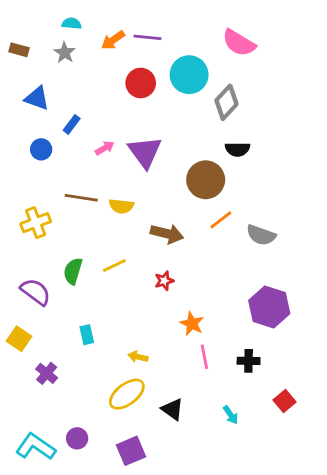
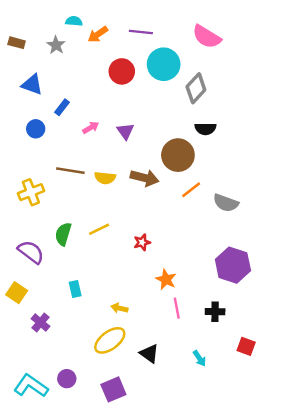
cyan semicircle: (72, 24) -> (74, 21), moved
purple line: (148, 37) -> (141, 32), moved
purple triangle: (145, 152) -> (125, 131), size x0.6
brown arrow: (167, 234) -> (144, 178), moved
red square: (284, 401) -> (246, 346), turned -30

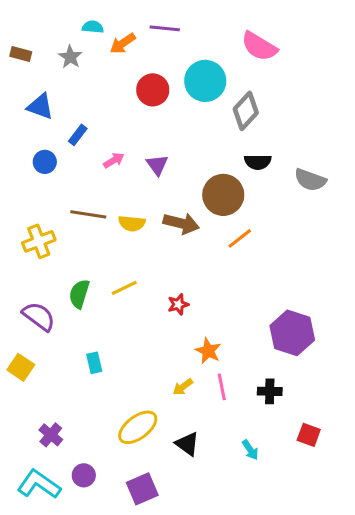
purple line: (141, 32) -> (165, 28), moved
gray semicircle: (226, 203) -> (310, 180), moved
yellow arrow: (119, 308) -> (183, 387), moved, turned -49
purple cross: (40, 322) -> (51, 435), moved

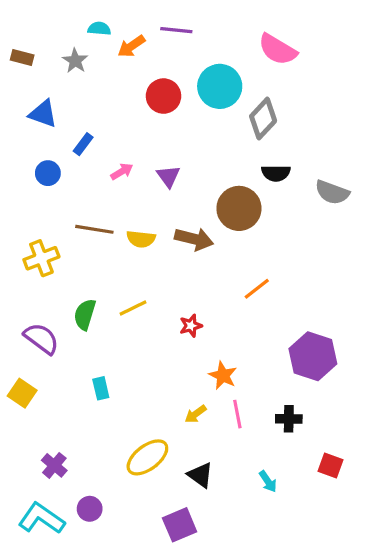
orange line: (240, 238) -> (257, 289), moved
purple square: (142, 489) -> (180, 525), moved

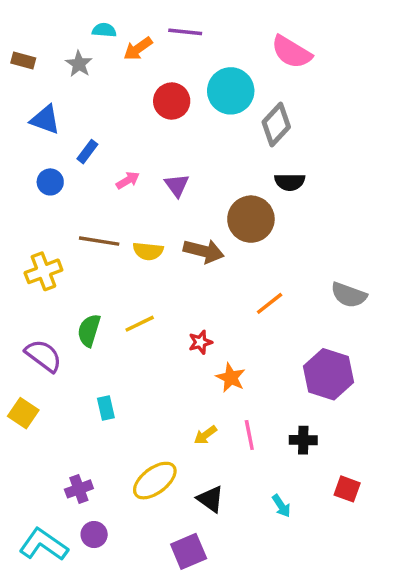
gray semicircle: (332, 192) -> (349, 295), moved
orange star: (223, 375) -> (231, 378), moved
purple cross: (54, 465) -> (79, 489), moved, turned 30

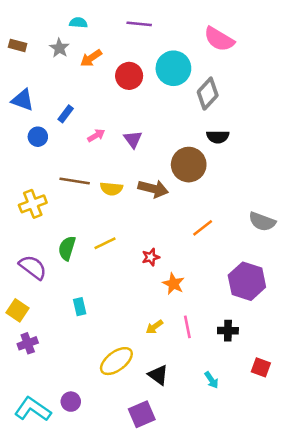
orange arrow: (138, 49) -> (91, 58), moved
blue triangle: (45, 120) -> (23, 100), moved
purple cross: (79, 489) -> (28, 343), moved

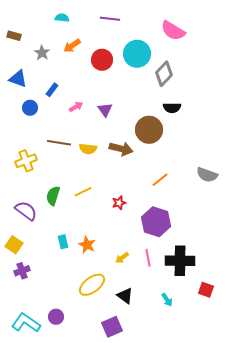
gray star: (59, 48) -> (42, 53), moved
purple hexagon: (247, 281) -> (156, 222), moved
orange star: (173, 284) -> (87, 245), moved
black cross: (228, 331) -> (180, 261), size x1.8

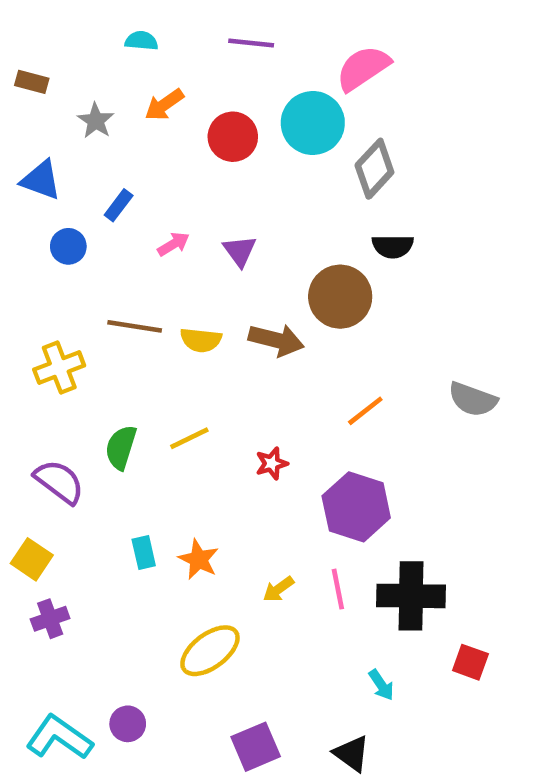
pink semicircle: (173, 31) -> (363, 68), moved, turned 115
black triangle: (125, 296) -> (352, 754), moved

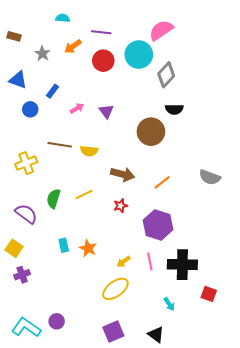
purple line: (251, 43) -> (101, 32), moved
brown arrow: (276, 340) -> (123, 174), moved
yellow ellipse: (210, 651) -> (115, 289), moved

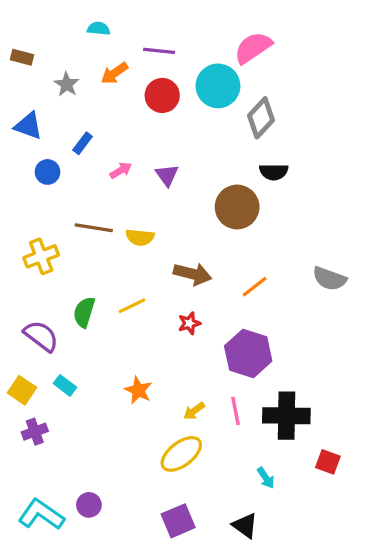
cyan rectangle: (64, 245) -> (65, 385), moved, turned -40

